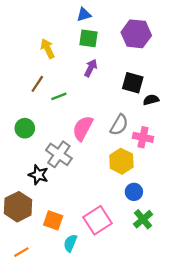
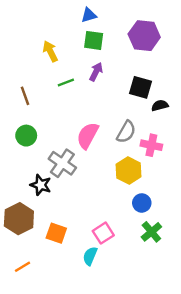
brown line: (37, 84) -> (25, 96), moved, turned -54
green line: (59, 96) -> (66, 83), moved
pink square: (98, 220) -> (103, 233), size x0.7
cyan semicircle: (70, 243) -> (90, 256), moved

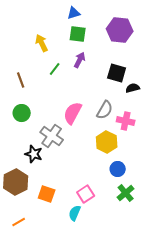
green line: (66, 83) -> (55, 69), turned -32

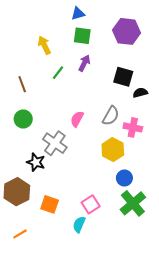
pink semicircle: (73, 113) -> (77, 119), size x0.7
green cross: (126, 193) -> (133, 203), size x1.4

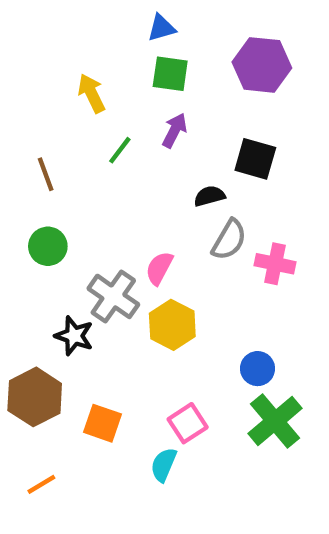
black semicircle: (140, 93) -> (209, 196), moved
pink semicircle: (77, 119) -> (159, 268), moved
yellow hexagon: (113, 150) -> (172, 325), moved

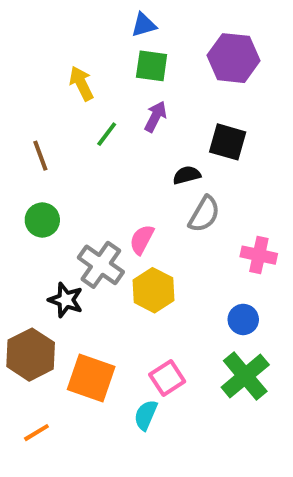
pink cross: (275, 264) -> (259, 255), moved
blue circle: (258, 369) -> (243, 319), moved
orange square: (102, 423) -> (91, 378), size x1.4

